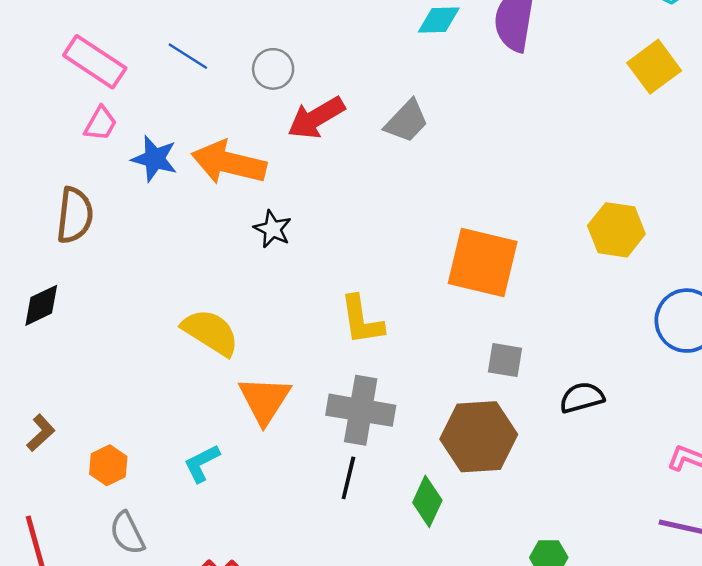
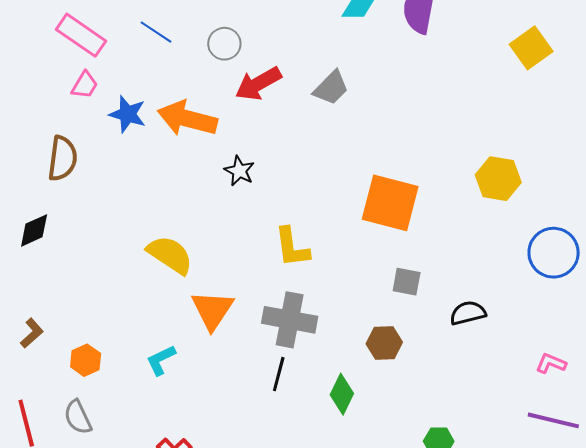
black star: (273, 229) -> (239, 171), moved
brown hexagon: (479, 437) -> (384, 343), size x0.6
gray semicircle: (127, 533) -> (78, 417), moved

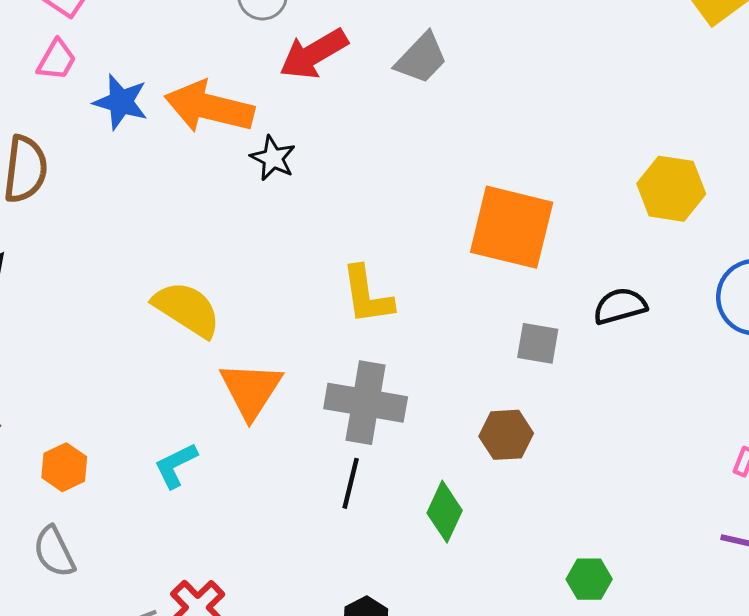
black star: (239, 171) -> (273, 158), moved
black semicircle: (468, 313) -> (620, 306), moved

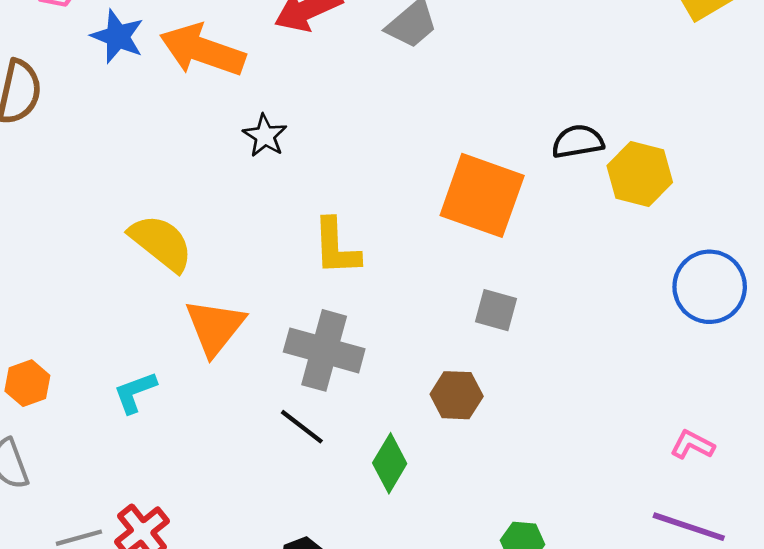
black star: (273, 158) -> (265, 136), moved
black semicircle: (620, 306) -> (578, 142), moved
black line: (351, 483) -> (302, 427), turned -72

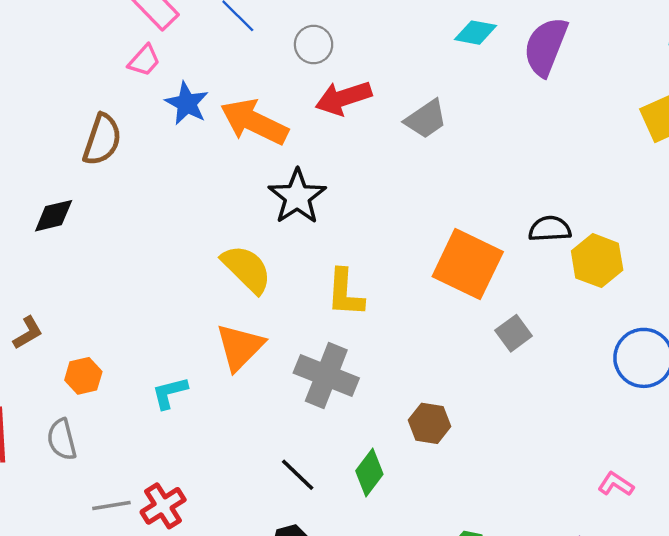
black star: (265, 136) -> (297, 197), size x1.6
yellow semicircle: (161, 243) -> (247, 269), moved
gray square: (496, 310) -> (514, 333), moved, turned 32
black line: (302, 427) -> (298, 475), moved

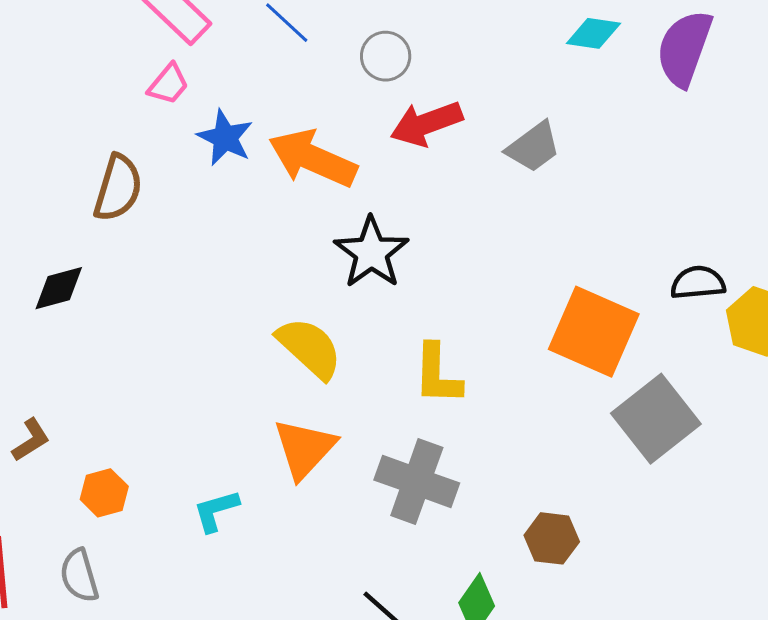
gray square: (514, 333) -> (656, 419), size x1.8

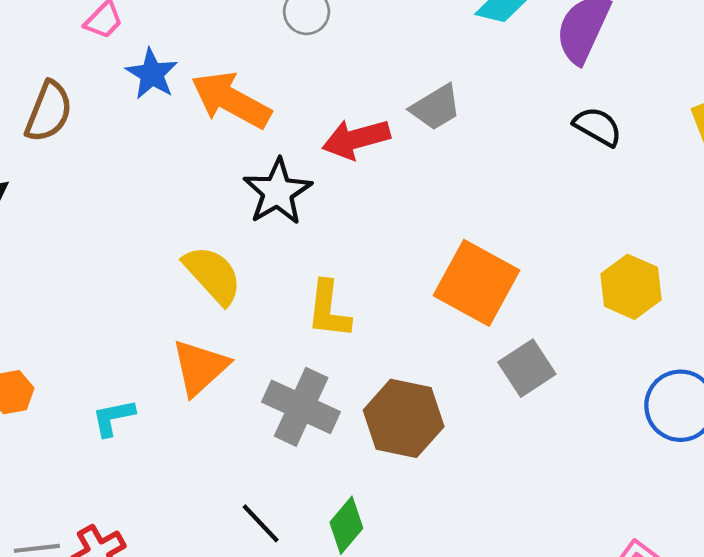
red arrow: (426, 124) -> (356, 139), moved
black semicircle: (698, 283) -> (598, 127), moved, turned 30
gray square: (656, 419) -> (527, 368), size x0.7
brown hexagon: (552, 538) -> (404, 418), moved, size x1.6

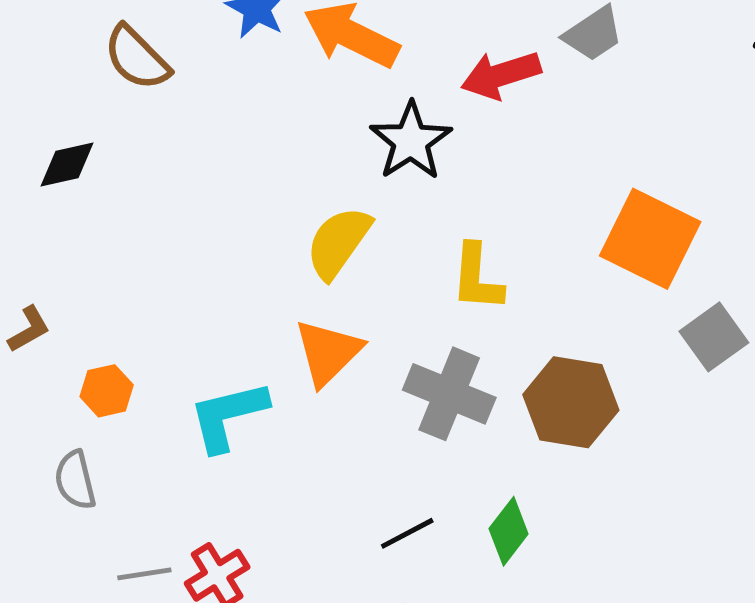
brown semicircle: (49, 112) -> (137, 58), turned 116
yellow semicircle: (213, 275) -> (338, 242), turned -100
cyan L-shape: (113, 418) -> (228, 416), size x1.6
black line: (261, 523) -> (407, 533), turned -72

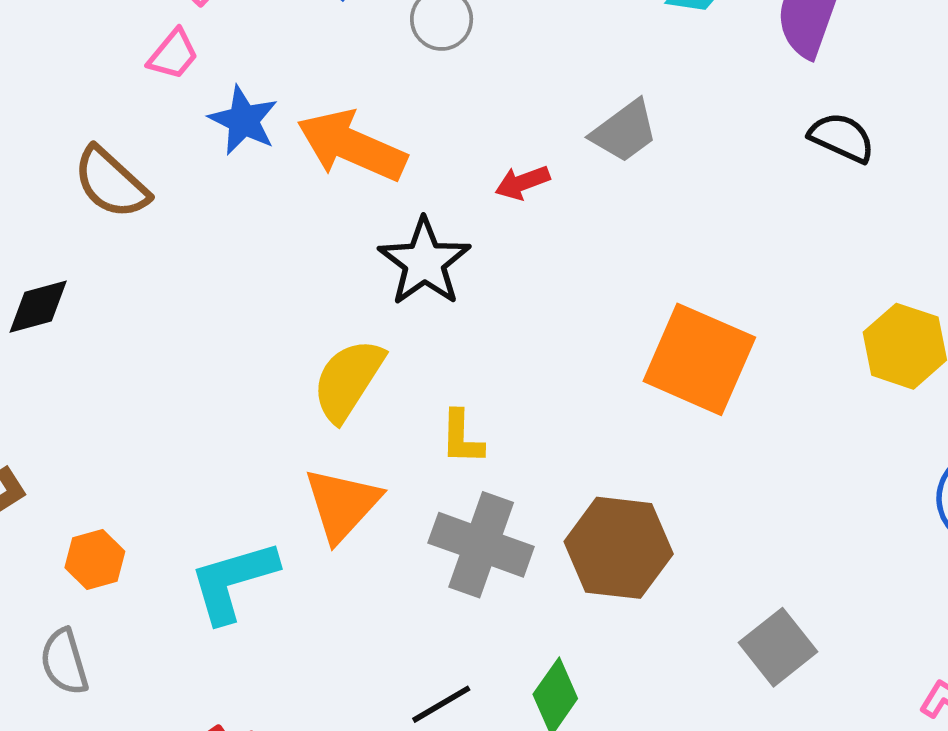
red arrow: (501, 75) -> (522, 183), size x0.6
yellow L-shape: (477, 278) -> (462, 437), moved, size x0.7
gray square: (714, 337) -> (778, 647), moved

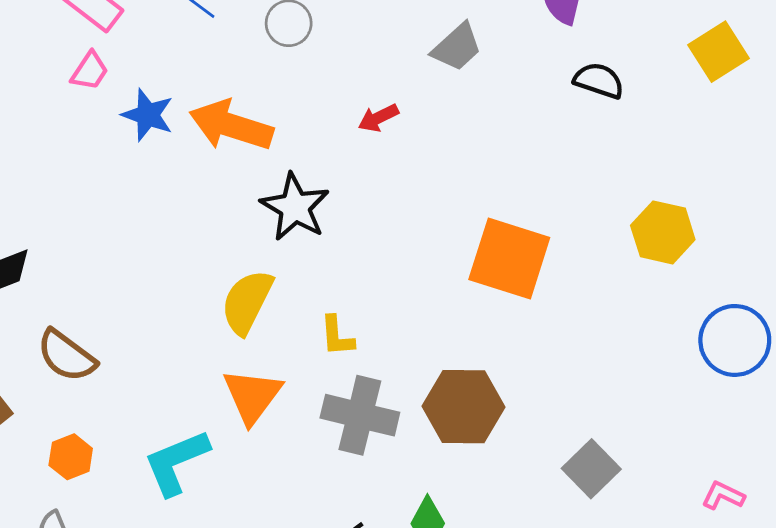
gray trapezoid: (624, 131) -> (457, 47), moved
brown semicircle: (111, 183) -> (66, 356), moved
red arrow: (522, 183) -> (378, 118), moved

